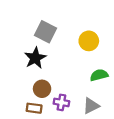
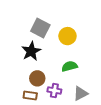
yellow circle: (89, 41) -> (67, 36), moved
green semicircle: (99, 75) -> (70, 66), moved

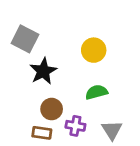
gray square: (40, 28) -> (25, 39), moved
gray triangle: (81, 93) -> (112, 130), turned -35

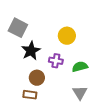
green semicircle: (96, 92) -> (80, 67), moved
purple cross: (75, 126) -> (56, 61), moved

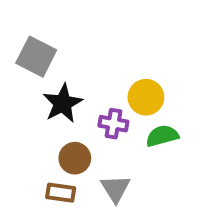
yellow circle: (67, 36) -> (146, 97), moved
gray triangle: (80, 93) -> (115, 189), moved

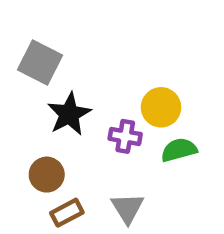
brown circle: (75, 158) -> (47, 175), moved
brown rectangle: (61, 193) -> (67, 213), turned -36

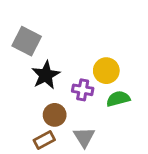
brown circle: (47, 175) -> (55, 115), moved

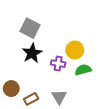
gray square: (27, 41) -> (30, 28), moved
brown circle: (55, 115) -> (11, 89), moved

